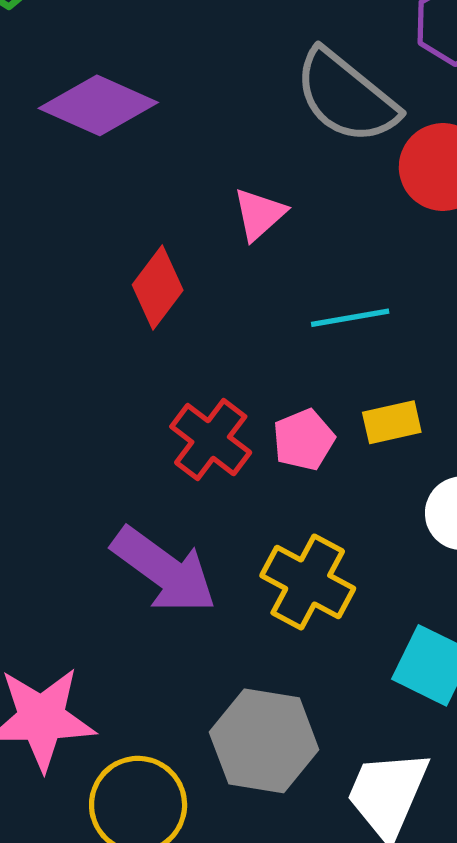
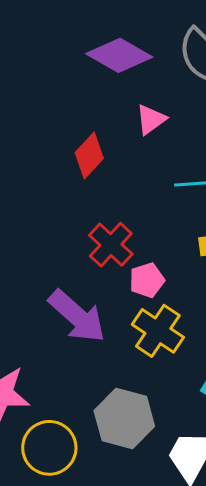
purple diamond: (98, 105) -> (119, 55), moved
pink pentagon: (304, 440) -> (147, 280), moved

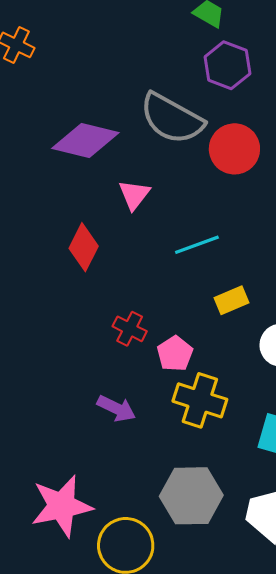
red cross: (111, 245) -> (130, 329), size x0.7
purple arrow: (77, 316) -> (116, 408), size x0.6

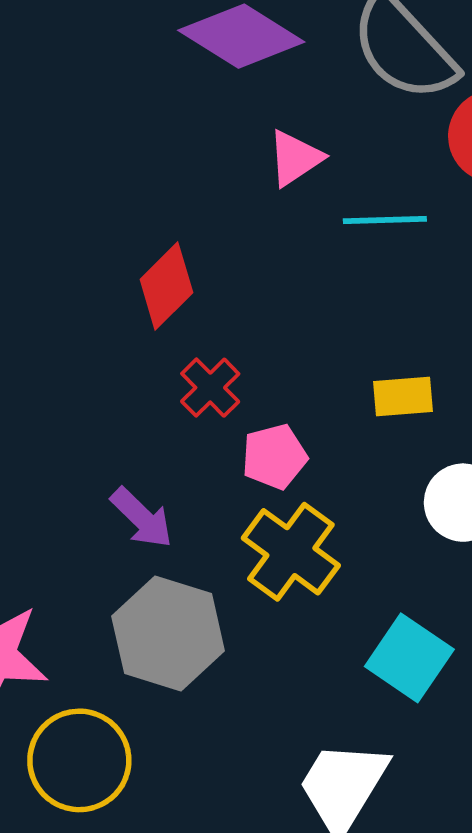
cyan line: (197, 245) -> (385, 220), moved
red diamond: (84, 247) -> (166, 286), moved
gray hexagon: (191, 496) -> (168, 633), moved

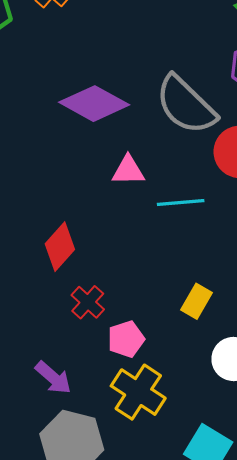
pink triangle: (295, 158) -> (128, 171), turned 36
yellow rectangle: (403, 397) -> (196, 301), turned -52

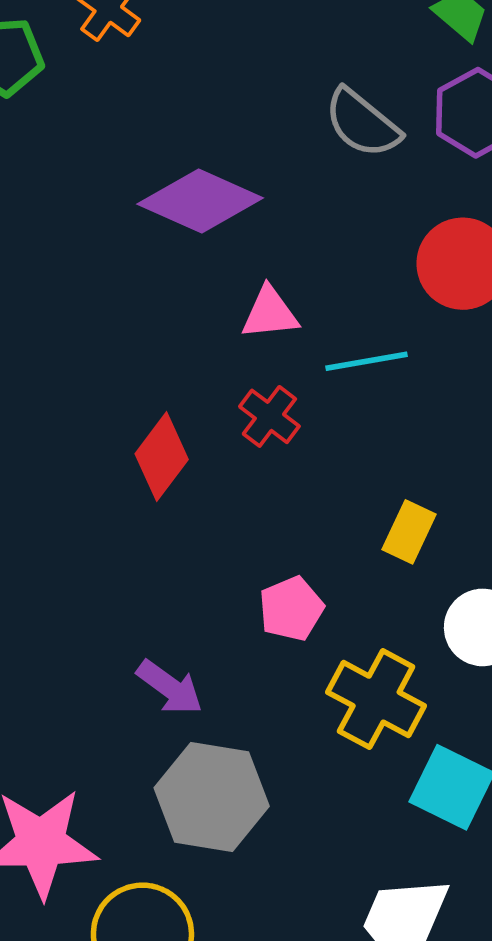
gray semicircle: (186, 105) -> (362, 123), moved, size x0.7
red cross: (88, 302) -> (269, 416), moved
yellow cross: (138, 392) -> (376, 699), moved

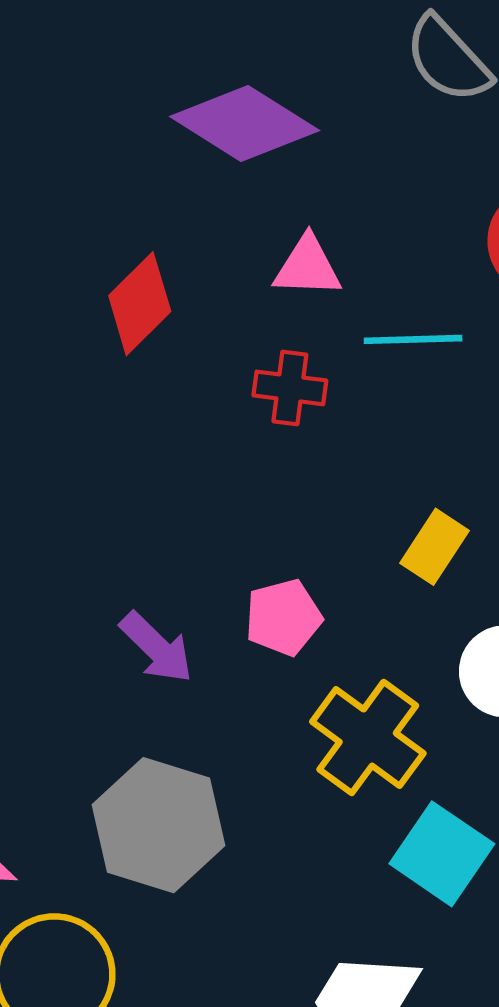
red cross: (269, 416) -> (290, 388), turned -38
red diamond: (162, 457) -> (140, 304), moved
purple arrow: (170, 687) -> (157, 648), moved

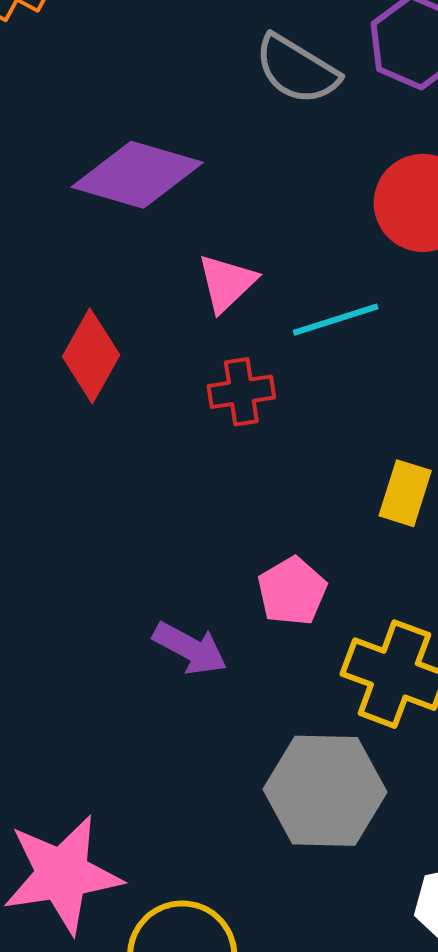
pink triangle: (308, 267) -> (227, 283), turned -30
gray hexagon: (158, 825) -> (325, 791), moved

